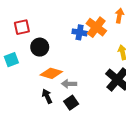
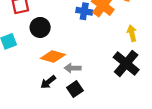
black arrow: (47, 96) -> (48, 82), turned -104

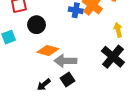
gray arrow: (73, 68) -> (65, 61), size x1.5
black arrow: (48, 82) -> (44, 85), moved

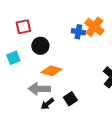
gray arrow: (65, 61) -> (39, 89), moved

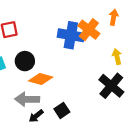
blue cross: (78, 32) -> (71, 35), size x1.6
black circle: (40, 46) -> (25, 61), moved

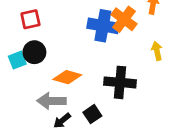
black circle: (25, 61) -> (34, 52), moved
black cross: (111, 86) -> (120, 82), moved, turned -35

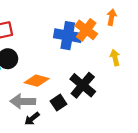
black cross: (120, 82) -> (83, 85), turned 35
black square: (92, 114) -> (59, 103), moved

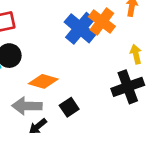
blue cross: (68, 36) -> (80, 28), turned 30
black cross: (83, 85) -> (128, 87), moved, turned 30

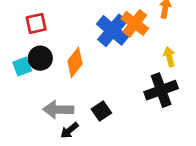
orange diamond: (43, 81) -> (75, 62), moved, turned -68

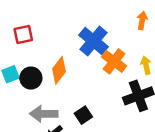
orange cross: (135, 23) -> (114, 61), moved
black circle: (40, 58) -> (31, 78), moved

